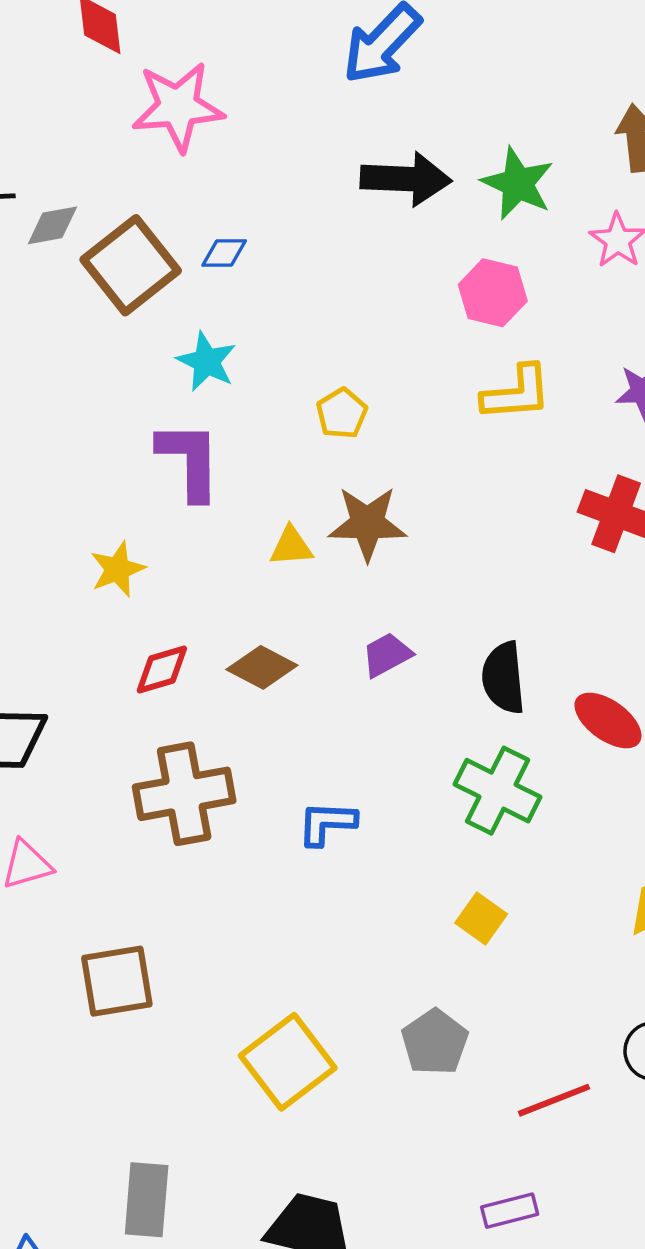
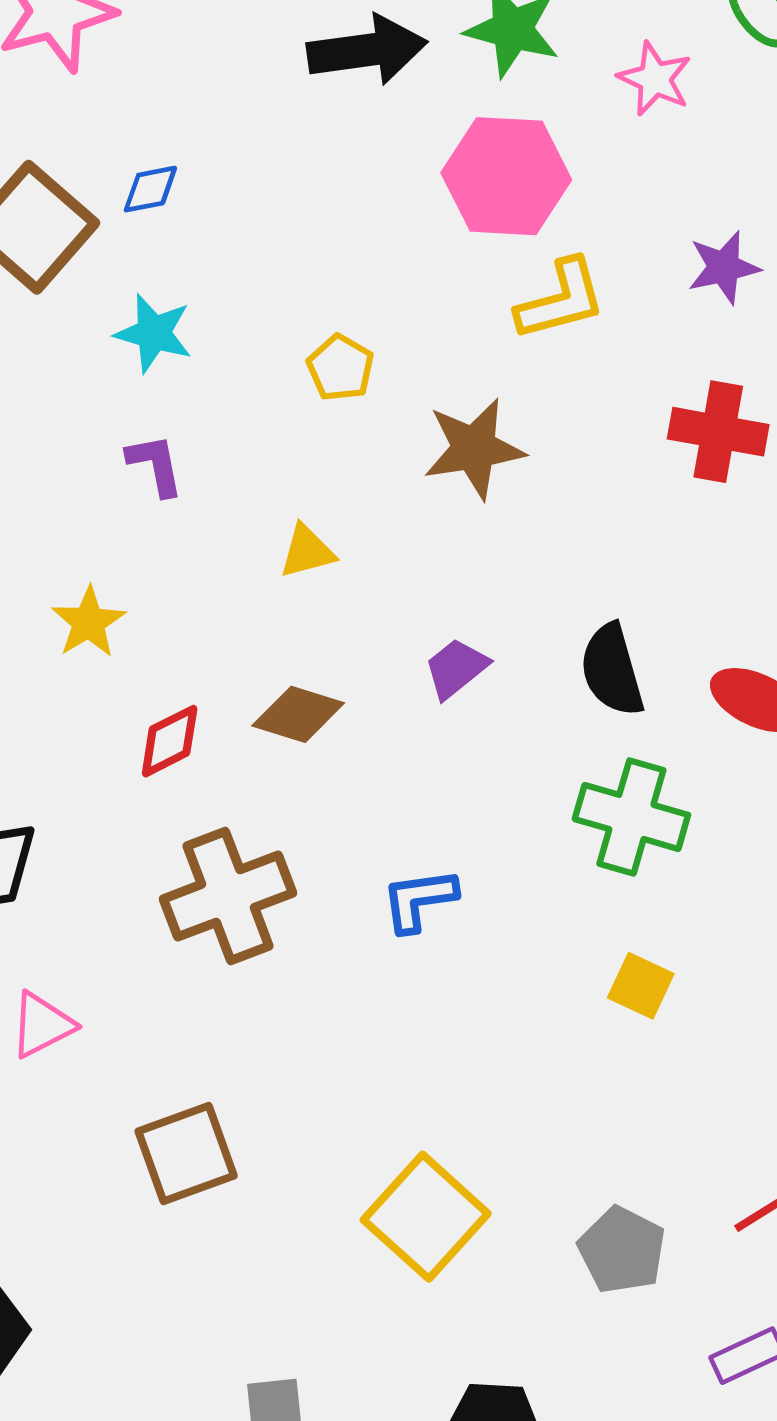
pink hexagon: (493, 293) -> (506, 176), size x1.4
purple L-shape: (189, 460) -> (155, 465), size x0.6
brown star: (367, 523) -> (474, 448), moved
gray pentagon: (435, 1042) -> (622, 1250), moved

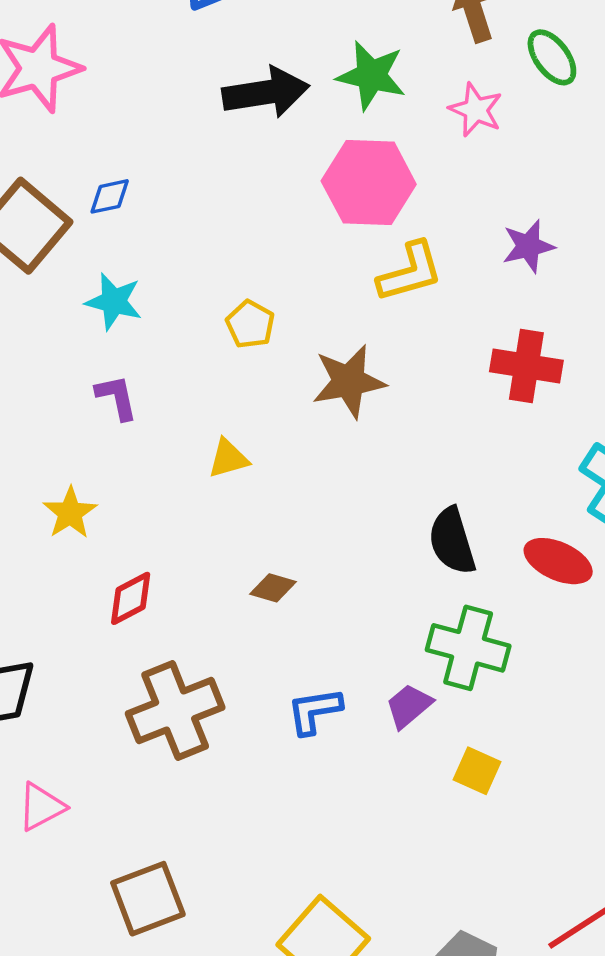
purple trapezoid: (456, 668) -> (409, 706), moved
brown diamond: (298, 714) -> (273, 588), moved, size x0.7

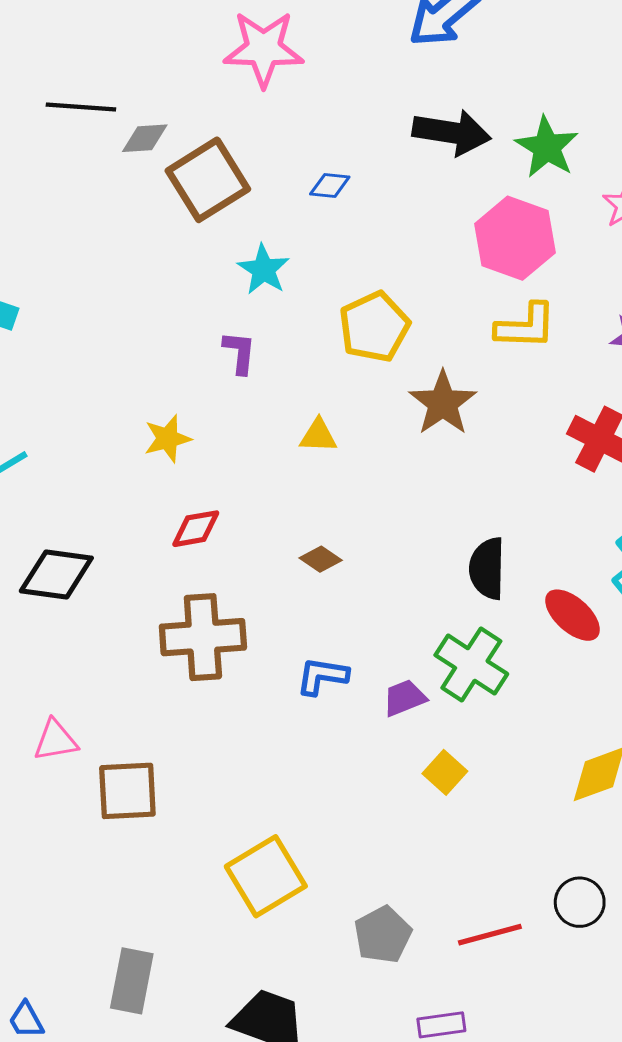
blue diamond: (110, 196) -> (330, 186), moved
yellow pentagon: (250, 324) -> (374, 327), size x1.6
brown star: (349, 381) -> (443, 403), turned 30
pink triangle: (41, 807) -> (55, 740), moved

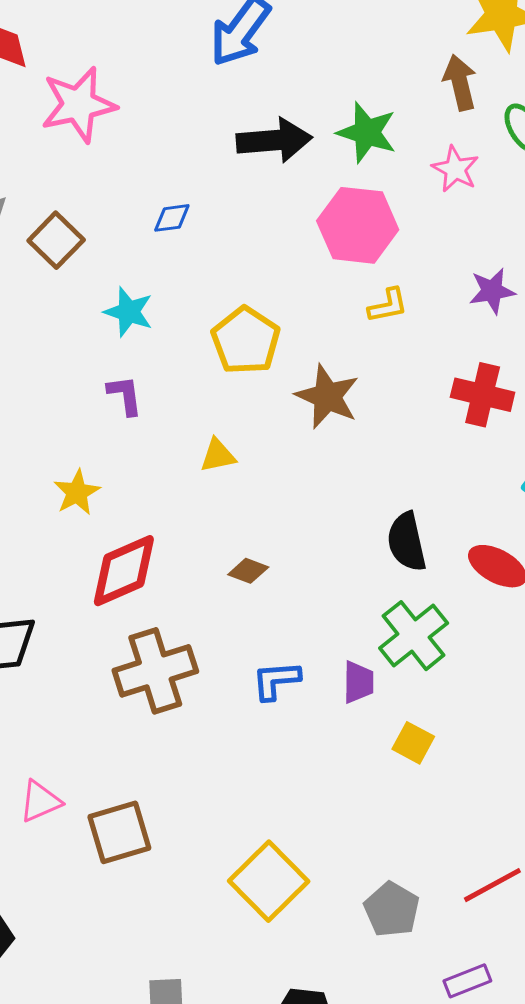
brown square: (208, 180) -> (56, 240), size x0.7
yellow L-shape: (526, 326) -> (388, 306), size x0.7
red diamond: (196, 529) -> (124, 571), size x1.6
green cross: (471, 664) -> (414, 636), turned 32
purple trapezoid: (404, 698) -> (358, 682), turned 126

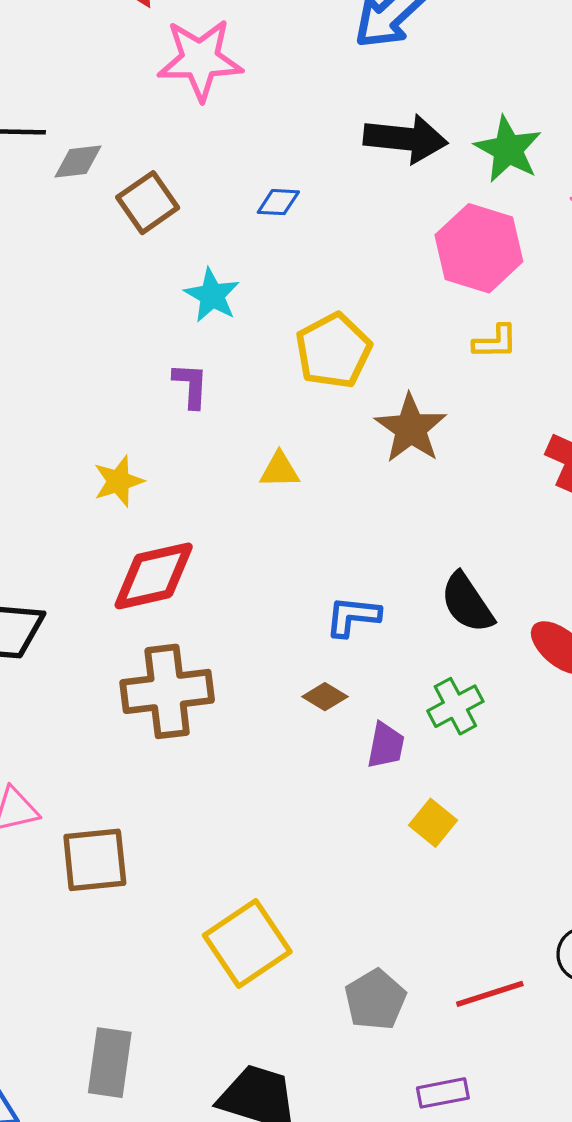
black semicircle: (407, 542) -> (467, 603), turned -32
brown diamond: (248, 571) -> (325, 697), moved
green cross: (414, 636) -> (455, 706), size x0.7
blue L-shape: (276, 680) -> (353, 616), moved

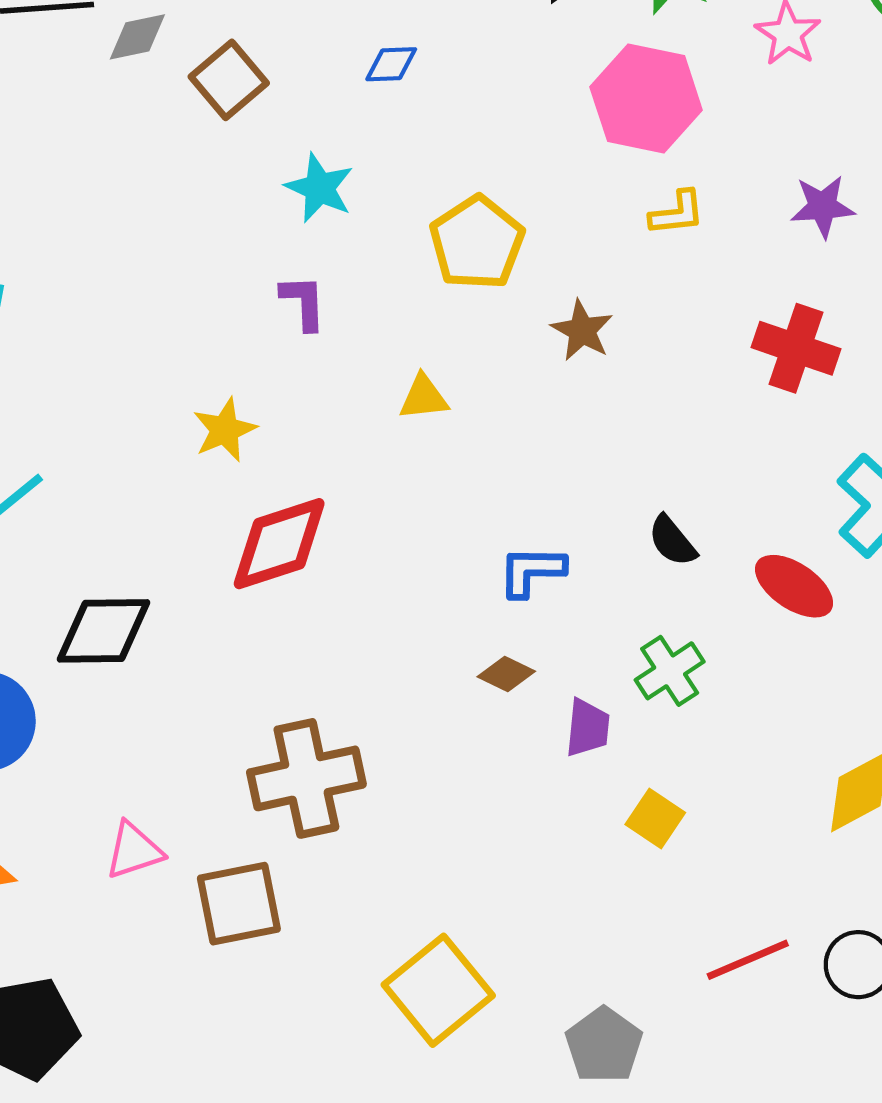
brown star: (411, 428) -> (582, 330), size x0.7
black semicircle: (467, 603) -> (672, 541), size x0.7
brown cross: (167, 691) -> (306, 778), moved
red line: (490, 994) -> (748, 960), moved

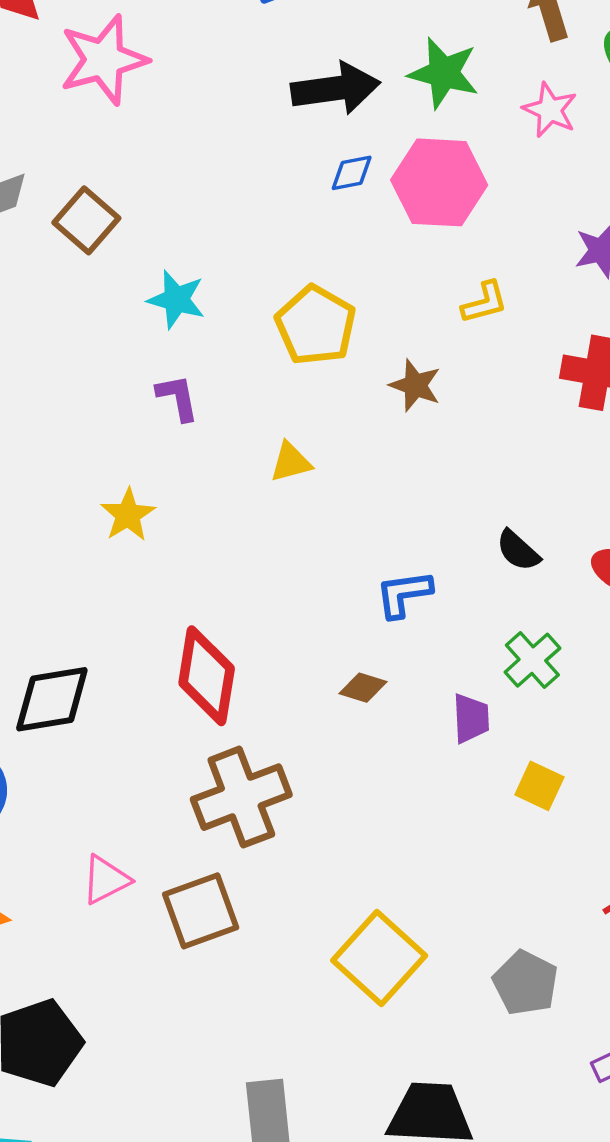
blue diamond: (391, 64) -> (352, 173), moved
yellow L-shape: (677, 213) -> (484, 302), moved
red diamond: (279, 544) -> (207, 676), moved, turned -54
brown diamond: (506, 674) -> (363, 688), moved

